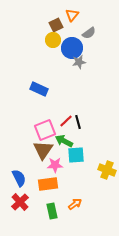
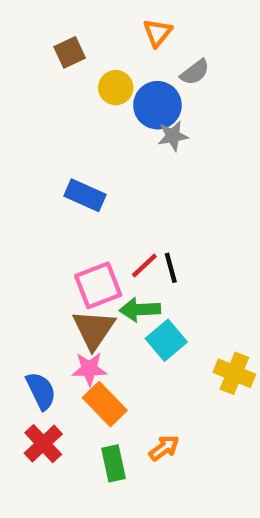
brown square: (56, 25) -> (70, 52), moved
green arrow: (64, 141) -> (140, 310), turned -30
cyan square: (76, 155) -> (166, 340), turned -36
pink star: (55, 165) -> (89, 369), moved
orange rectangle: (48, 184) -> (105, 404), turned 54

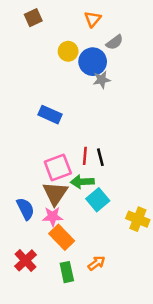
brown square: (70, 52) -> (33, 18), moved
red line: (144, 266) -> (85, 156), turned -42
blue semicircle: (41, 391) -> (25, 209), moved

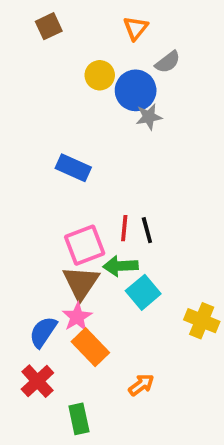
blue semicircle: (25, 209) -> (43, 332), moved, turned -120
pink star: (53, 217) -> (77, 317), turned -30
green rectangle: (67, 272) -> (79, 419), moved

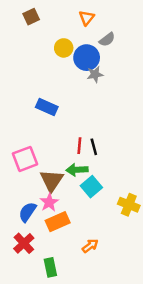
pink square: (85, 245) -> (25, 159), moved
orange rectangle: (90, 347) -> (58, 222), turned -70

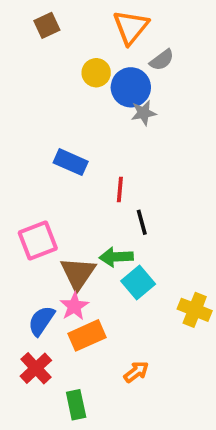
orange triangle: (87, 18) -> (131, 27), size x1.5
red line: (79, 146) -> (120, 189), moved

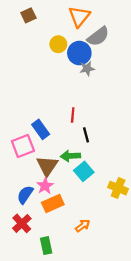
gray semicircle: (162, 60) -> (98, 36), size x1.5
blue rectangle: (71, 162) -> (41, 129), moved, turned 30

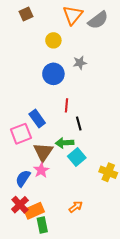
gray semicircle: (98, 36) -> (98, 20), moved
blue circle: (79, 53) -> (53, 74), moved
orange rectangle: (53, 204) -> (34, 211), moved

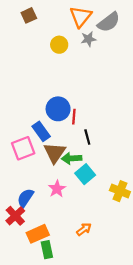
gray star: (80, 63) -> (88, 39), moved
blue circle: (53, 74) -> (58, 109), moved
brown triangle: (43, 152) -> (55, 153), moved
pink star: (41, 170) -> (57, 189), moved
red cross: (20, 205) -> (15, 216), moved

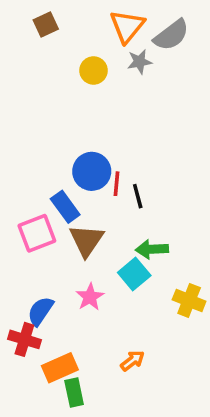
black line: (87, 137) -> (138, 196), moved
green arrow: (72, 158) -> (152, 249), moved
red cross: (15, 216) -> (24, 339), turned -30

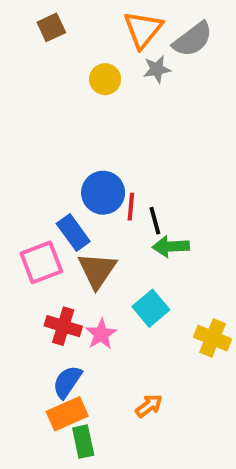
green arrow: (152, 249) -> (171, 246), moved
blue semicircle: (40, 311) -> (67, 382), moved
red cross: (24, 339) -> (63, 326), moved

